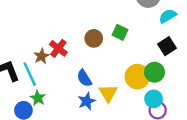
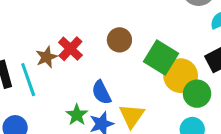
green square: (120, 32) -> (161, 57), moved, size x1.5
yellow circle: (137, 77) -> (181, 76), moved
green star: (38, 98) -> (77, 115), moved

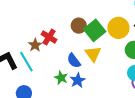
green square: (161, 57) -> (95, 30), moved, turned 30
yellow circle: (181, 76) -> (118, 28), moved
yellow triangle: (132, 116) -> (93, 54), moved

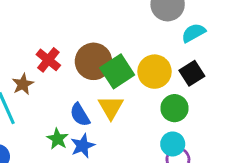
brown circle: (79, 26) -> (93, 61), size x1.5
red cross: (49, 37) -> (48, 60), moved

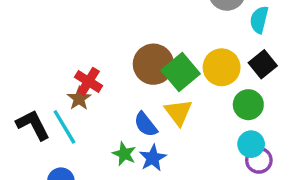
cyan semicircle: (193, 33) -> (259, 20), turned -40
red cross: (48, 60) -> (88, 81), moved

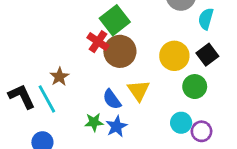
green square: (181, 72) -> (115, 20), moved
red cross: (88, 81) -> (98, 42), moved
cyan circle: (251, 144) -> (181, 123), moved
green star: (124, 154) -> (94, 122), turned -30

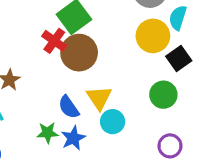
yellow circle: (174, 56) -> (153, 36), moved
cyan circle: (181, 123) -> (113, 122), moved

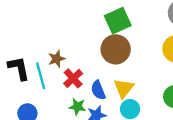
red cross: (54, 41) -> (73, 78), moved

